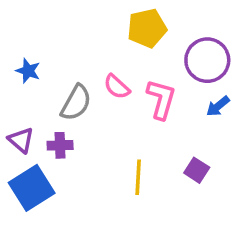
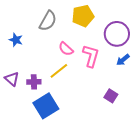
gray semicircle: (76, 103) -> (48, 21), moved
yellow line: (138, 177) -> (59, 71), moved, turned 48
blue square: (32, 188) -> (46, 106), moved

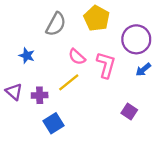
yellow pentagon: (83, 16) -> (97, 18), turned -30
blue star: (16, 40) -> (27, 56), moved
blue square: (46, 106) -> (54, 123), size x0.7

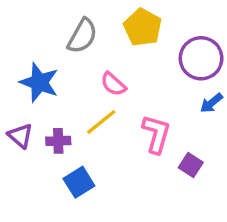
blue star: (27, 56) -> (39, 82), size x1.6
pink L-shape: (106, 65) -> (156, 134), moved

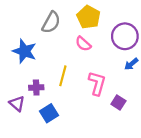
pink semicircle: (113, 84) -> (83, 44), moved
yellow line: (101, 122) -> (63, 76), turned -36
purple triangle: (20, 136) -> (17, 104), moved

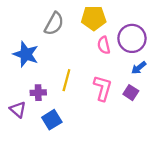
yellow pentagon: (89, 17) -> (94, 18), turned -30
pink semicircle: (83, 44) -> (104, 45), moved, turned 35
purple square: (118, 103) -> (131, 93), moved

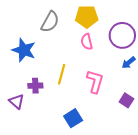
pink semicircle: (104, 45) -> (87, 42), moved
purple square: (131, 93) -> (126, 100), moved
blue square: (52, 120) -> (73, 118), moved

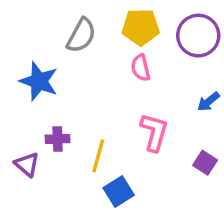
purple circle: (122, 35) -> (198, 36), moved
yellow line: (62, 74) -> (98, 156), moved

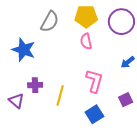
purple square: (205, 163) -> (126, 100), turned 32
blue square: (119, 192) -> (94, 114), moved

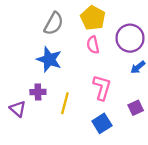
yellow pentagon: (86, 16) -> (93, 18), turned 30
purple circle: (121, 22) -> (130, 38), moved
blue star: (24, 50) -> (49, 59), moved

